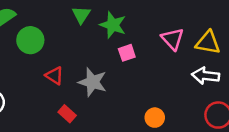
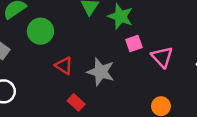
pink triangle: (172, 39) -> (162, 57), moved

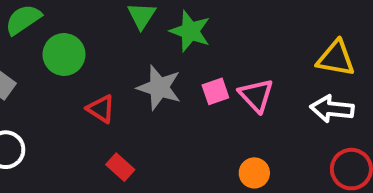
pink square: (134, 43) -> (215, 91), moved
gray star: (101, 72) -> (159, 88), moved

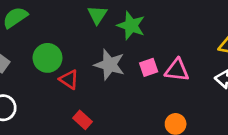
green circle: (64, 54) -> (48, 58), moved
pink triangle: (256, 95) -> (177, 70), turned -40

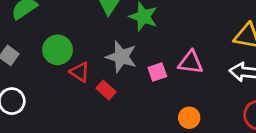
pink square: (149, 67) -> (157, 72), moved
red rectangle: (83, 120) -> (106, 90), moved

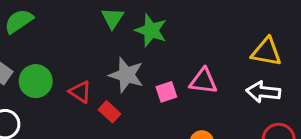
green circle: (58, 50) -> (36, 81), moved

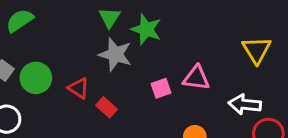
yellow triangle: (266, 52) -> (257, 50), turned 48
gray star: (126, 75) -> (115, 54), moved
white arrow: (263, 92) -> (245, 104), moved

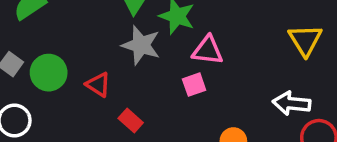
pink triangle: (196, 78) -> (208, 50), moved
red rectangle: (107, 107) -> (131, 120), moved

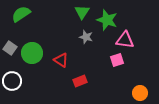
gray star: (141, 45) -> (86, 37), size x0.6
red rectangle: (131, 120) -> (80, 81), turned -64

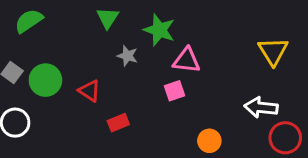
green triangle: (82, 12) -> (108, 18), moved

